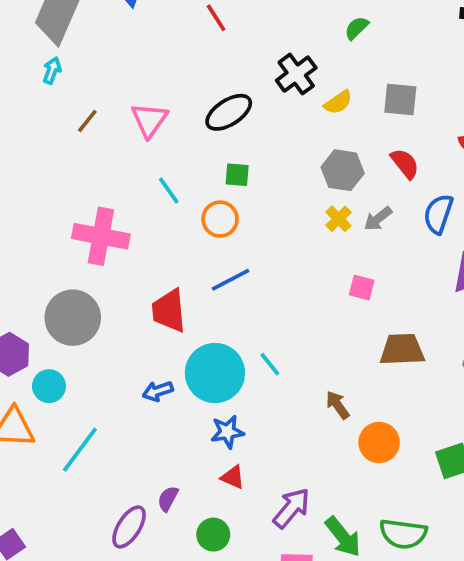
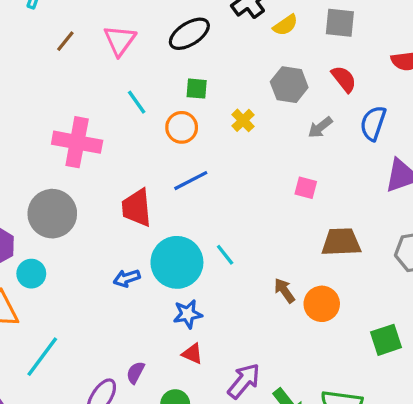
yellow cross: (338, 219) -> (243, 120), moved
orange circle: (379, 442) -> (322, 304), moved
cyan line: (80, 450) -> (42, 357), moved

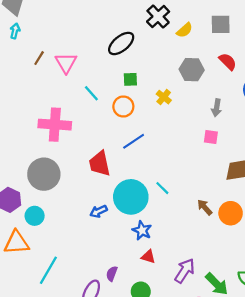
pink triangle: (120, 40) -> (66, 63), moved
gray arrow: (320, 127) -> (217, 108), moved, turned -35
blue star: (188, 314) -> (142, 230), turned -30

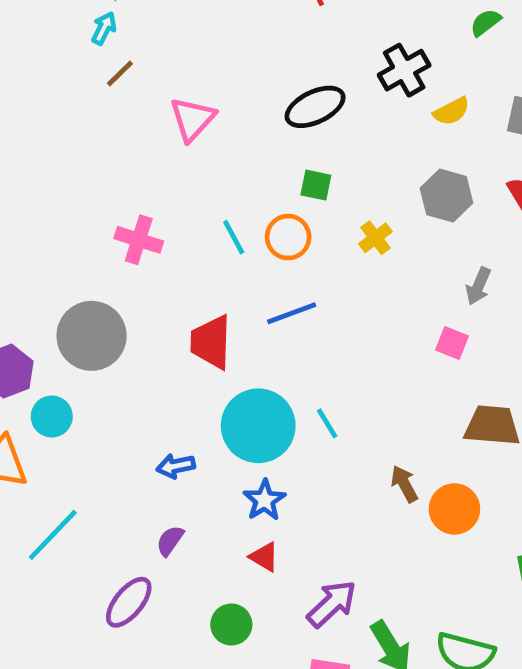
brown line: (39, 58) -> (120, 74), moved
cyan line: (91, 93) -> (234, 237), moved
pink cross: (55, 125) -> (139, 240), size x0.7
blue arrow: (99, 211) -> (176, 466), moved
purple semicircle: (112, 274) -> (170, 541), moved

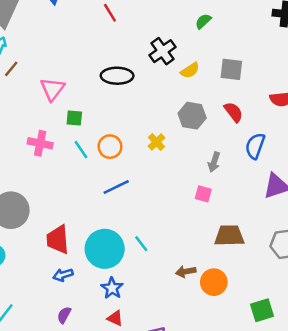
black ellipse: (315, 107) -> (117, 76), turned 32
green square: (316, 185) -> (74, 118), moved
pink cross: (139, 240) -> (40, 143), moved
red trapezoid: (211, 342) -> (58, 240), moved
brown arrow: (404, 484) -> (186, 272), turned -66

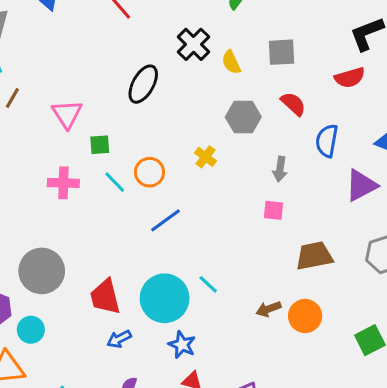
yellow semicircle: (190, 70) -> (231, 62), turned 108
black ellipse: (117, 76) -> (143, 84), turned -52

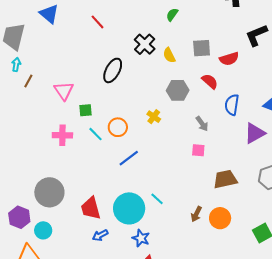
red semicircle: (350, 78) -> (229, 59), moved
gray arrow: (280, 169) -> (202, 124), turned -42
brown arrow: (268, 309) -> (196, 214), turned -42

